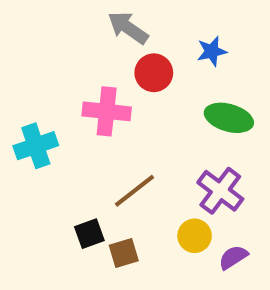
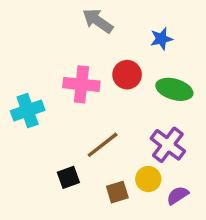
red circle: (154, 73) -> (127, 75), moved
brown square: (124, 253) -> (117, 192), moved

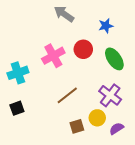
pink cross: (81, 84) -> (53, 56), turned -35
green ellipse: (174, 89) -> (114, 59), turned 40
black square: (68, 177) -> (17, 108), moved

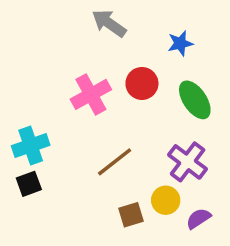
cyan cross: (18, 73) -> (31, 145), moved

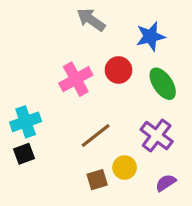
blue star: (180, 43) -> (150, 36), size x1.4
yellow circle: (166, 200) -> (125, 168), moved
brown square: (131, 215) -> (97, 180), moved

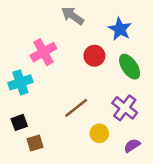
blue star: (150, 36) -> (120, 29), turned -30
pink cross: (76, 79) -> (43, 52), moved
cyan cross: (26, 122) -> (20, 82), moved
brown square: (97, 180) -> (35, 143), moved

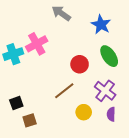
red circle: (94, 56) -> (80, 64), moved
cyan cross: (20, 82) -> (13, 54), moved
purple semicircle: (132, 145) -> (111, 114), moved, turned -56

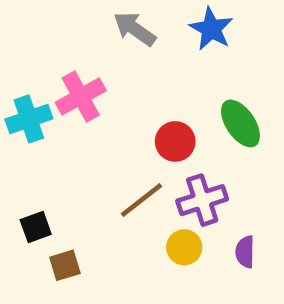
blue star: (101, 24) -> (211, 29), moved
purple cross: (105, 91) -> (202, 200), moved, turned 35

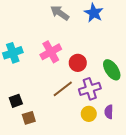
pink cross: (81, 96) -> (51, 52), moved
green ellipse: (241, 123) -> (112, 70), moved
yellow circle: (184, 247) -> (89, 114), moved

